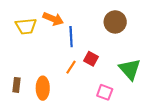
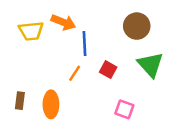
orange line: (71, 67) -> (75, 73), moved
green triangle: (130, 69) -> (150, 65), moved

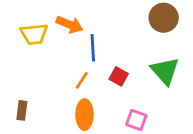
brown circle: (137, 26) -> (164, 18), moved
orange ellipse: (51, 104) -> (85, 115), moved

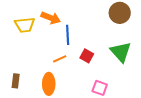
orange line: (82, 80) -> (60, 59), turned 32
orange ellipse: (85, 115) -> (49, 84), moved

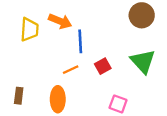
yellow trapezoid: (25, 25) -> (29, 29), turned -80
red square: (87, 56) -> (103, 66), turned 32

